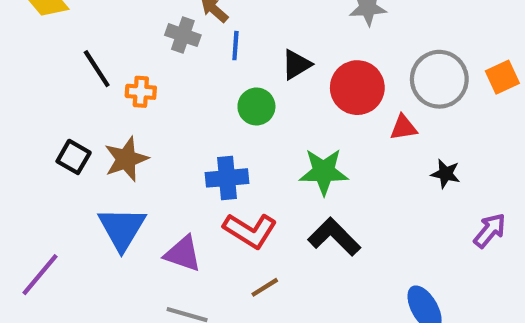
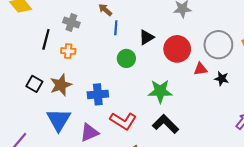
gray cross: (183, 35) -> (71, 23), moved
black line: (97, 69) -> (46, 39), turned 48
black star: (446, 174) -> (222, 79), moved
blue cross: (227, 178) -> (98, 94), moved
purple triangle: (183, 254) -> (89, 133), turned -42

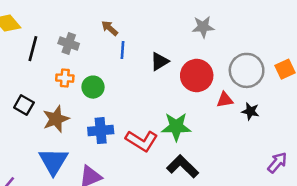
black line: (46, 39) -> (33, 49), moved
green circle: (126, 58) -> (93, 87), moved
black square: (34, 84) -> (24, 105), moved
red L-shape: (123, 121) -> (142, 141), moved

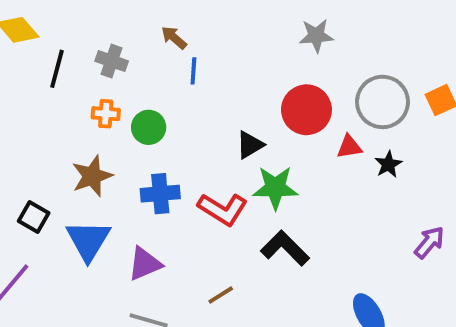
black triangle: (160, 61) -> (250, 145), moved
black square: (24, 105) -> (34, 217), moved
black star: (250, 111) -> (388, 164), turned 30

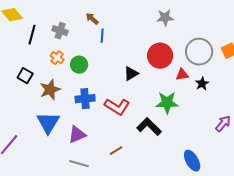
orange cross: (106, 114) -> (57, 58), turned 32
green star: (275, 188) -> (167, 103), moved
black square: (34, 217) -> (25, 76), moved

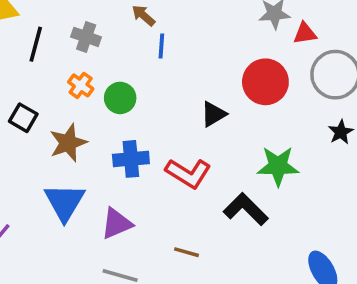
red triangle: (182, 75) -> (305, 33), moved
brown line: (116, 151) -> (186, 252), turned 48

